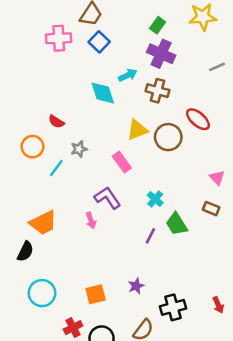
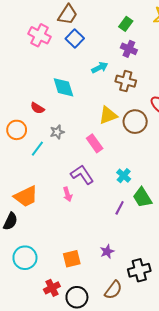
pink cross: (59, 38) -> (39, 35), turned 30
purple cross: (161, 54) -> (129, 49), size x0.7
cyan diamond: (103, 93) -> (63, 87), moved

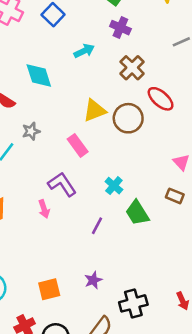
brown cross: (126, 81) -> (132, 68), moved, turned 30
purple line: (120, 208) -> (97, 226), moved

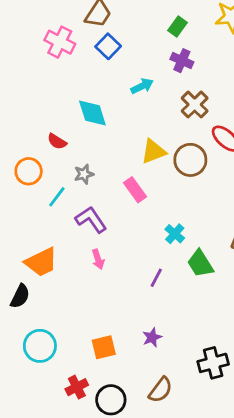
purple L-shape: (62, 184) -> (91, 220), moved
black cross: (133, 303) -> (213, 363), moved

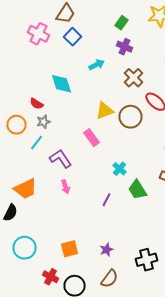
gray star: (84, 174) -> (44, 122), moved
purple star: (152, 337) -> (106, 250), moved
red cross: (77, 387) -> (50, 277), turned -35

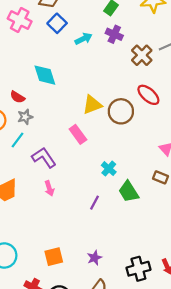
cyan arrow: (96, 65) -> (83, 39), moved
brown cross: (134, 78) -> (142, 55), moved

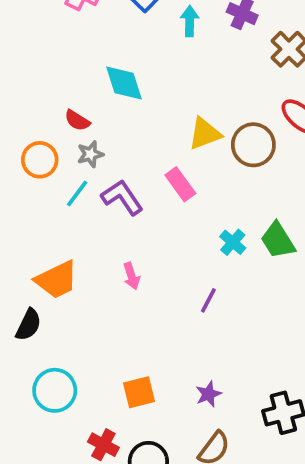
cyan arrow: (83, 39) -> (190, 21), turned -63
purple L-shape: (44, 158) -> (122, 197), moved
green trapezoid: (129, 192) -> (278, 240), moved

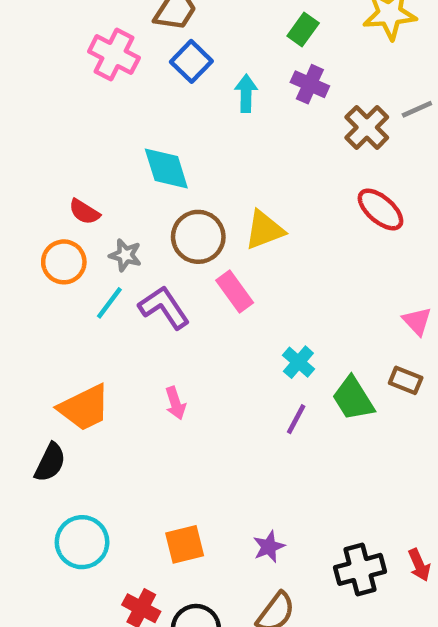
red semicircle: (77, 120) -> (84, 212), moved
brown circle: (253, 145) -> (198, 237), moved
gray star: (90, 154) -> (125, 255), turned 30
green trapezoid: (278, 240) -> (353, 399), moved
purple line: (208, 300) -> (296, 419), moved

